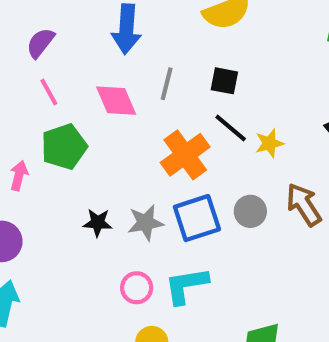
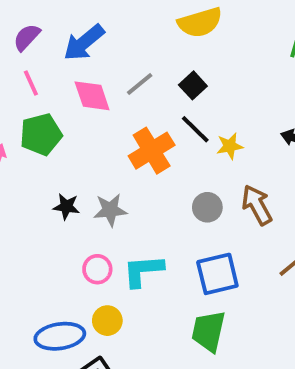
blue arrow: (126, 29) -> (84, 43), moved, turned 42
black square: (224, 81) -> (193, 85), turned 32
gray line: (167, 84) -> (140, 84), turned 32
blue square: (197, 218) -> (217, 274), moved

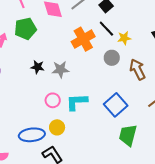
gray circle: (207, 207) -> (112, 58), moved
blue square: (217, 274) -> (116, 105), turned -30
green trapezoid: (208, 331) -> (128, 135), moved

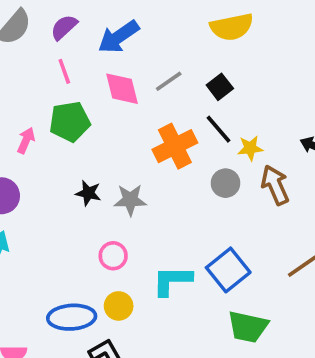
brown arrow: (137, 69) -> (275, 185), moved
cyan L-shape: (77, 102) -> (172, 280), moved
green trapezoid: (128, 135) -> (248, 327), turned -95

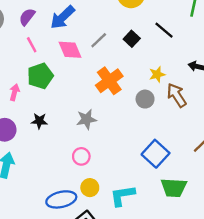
black line: (218, 129) -> (164, 30), moved
black star: (88, 193) -> (39, 121), moved
cyan L-shape: (172, 280) -> (122, 195), moved

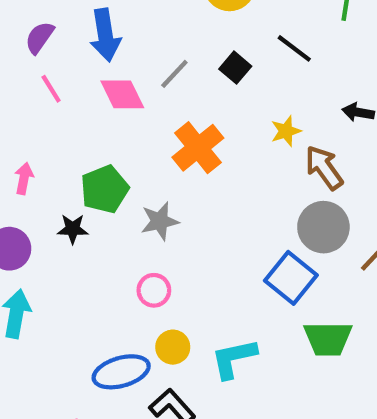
blue arrow: (63, 17) -> (105, 35), turned -52
green pentagon: (40, 76) -> (105, 189), moved
gray circle: (145, 99) -> (323, 227), moved, size x1.5

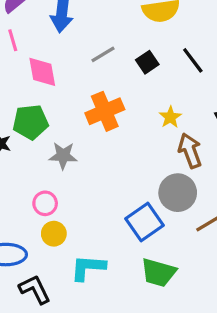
pink diamond: (122, 94) -> (42, 72), moved
yellow star: (286, 131) -> (170, 117), turned -30
yellow circle: (173, 347) -> (54, 234), moved

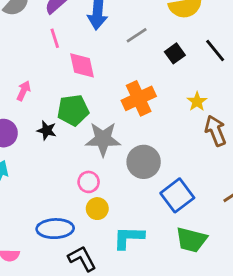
gray line: (103, 54) -> (137, 35), moved
gray star: (63, 156) -> (103, 139), size x1.4
gray circle: (178, 193) -> (144, 162), moved

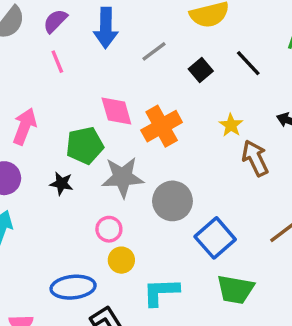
pink diamond: (82, 65) -> (116, 111), moved
pink arrow: (24, 91) -> (25, 126), size x1.5
black star: (47, 130) -> (61, 184), moved

